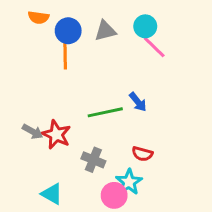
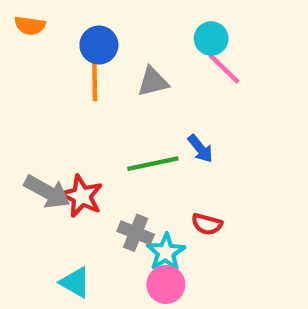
orange semicircle: (38, 17) -> (30, 26), moved
gray triangle: (105, 31) -> (153, 82), moved
gray arrow: (33, 132) -> (47, 192), size x1.5
cyan star: (129, 182) -> (166, 252), moved

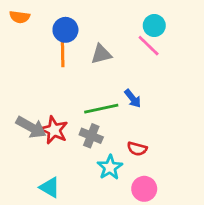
cyan circle: (211, 39) -> (154, 26), moved
gray cross: (136, 233) -> (91, 136), moved
pink circle: (166, 285) -> (144, 189), moved

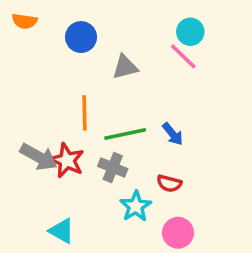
orange line: (63, 53) -> (85, 113), moved
blue arrow: (133, 99) -> (173, 134), moved

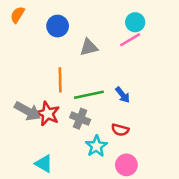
orange semicircle: (25, 21) -> (18, 15), turned 114
pink line: (183, 56) -> (130, 40), turned -75

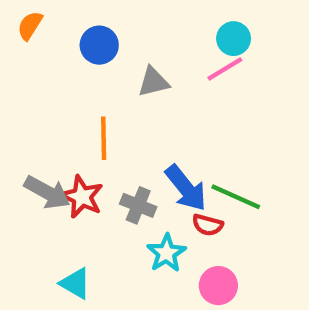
green line: (89, 95) -> (236, 197), moved, turned 36
blue arrow: (123, 95) -> (186, 188), moved, size x1.6

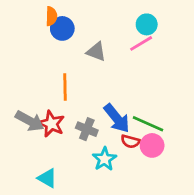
orange semicircle: (30, 26) -> (51, 16), moved, turned 150
gray triangle: (153, 82) -> (96, 52), turned 35
pink circle: (218, 286) -> (152, 145), moved

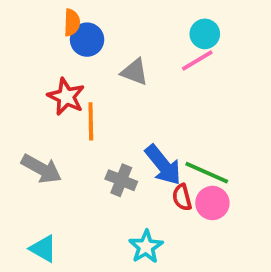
red star: (51, 124) -> (66, 97), moved
red semicircle: (130, 141) -> (182, 197), turned 60
cyan star: (104, 159) -> (146, 247), moved
cyan triangle: (47, 178) -> (43, 249), moved

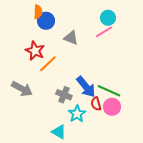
orange line: (91, 121) -> (48, 64), turned 48
cyan star: (146, 247) -> (77, 114), moved
cyan triangle: (43, 249) -> (59, 132), moved

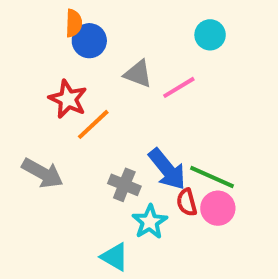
pink line: (104, 32) -> (179, 87), moved

